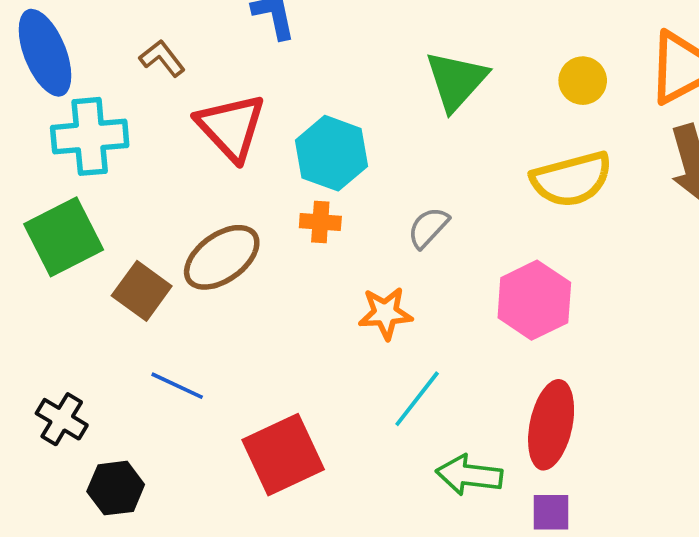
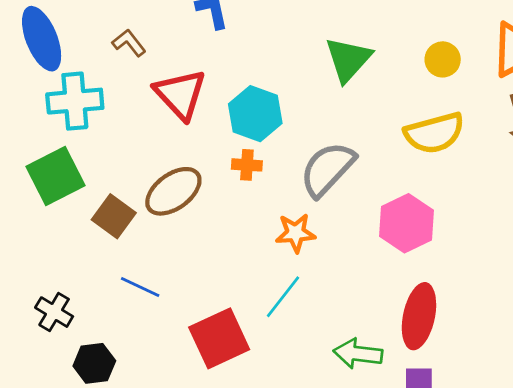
gray semicircle: (428, 228) -> (327, 169), size x1.8
cyan line: (417, 399) -> (283, 297), moved

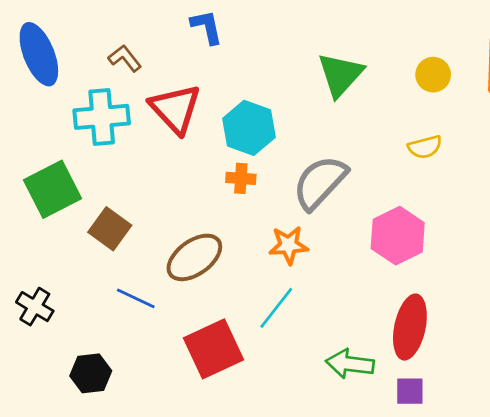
cyan cross: (75, 101) -> (102, 117), moved
yellow semicircle: (434, 133) -> (425, 147), size x0.6
brown ellipse: (173, 191) -> (194, 257), moved
black cross: (54, 312) -> (35, 307), moved

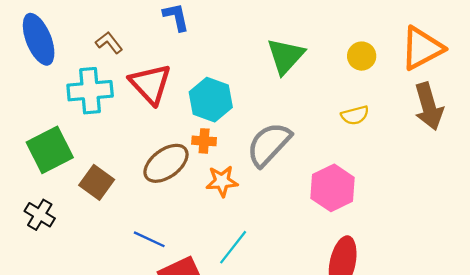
orange star: (289, 245) -> (222, 181), moved
brown ellipse: (194, 257) -> (166, 163), moved
blue line: (136, 298) -> (149, 239), moved
black cross: (35, 307) -> (40, 215), moved

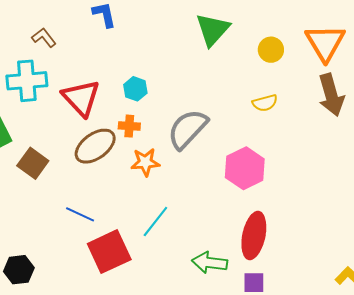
orange triangle: (422, 48) -> (325, 43), turned -33
green triangle: (286, 56) -> (213, 30), moved
red triangle: (150, 84) -> (81, 98), moved
cyan hexagon: (211, 100) -> (135, 89), size x0.6

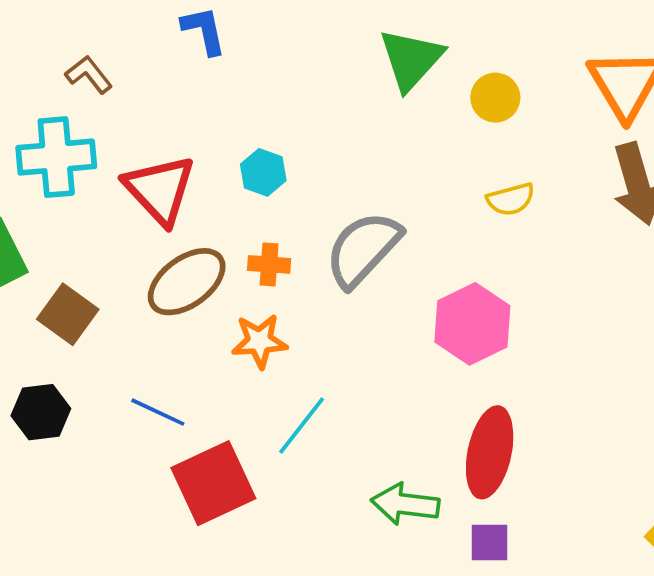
yellow circle: (271, 50) -> (495, 98), moved
orange cross: (129, 126) -> (269, 264), moved
orange star: (145, 162) -> (259, 341), moved
black hexagon: (19, 270) -> (41, 412), moved

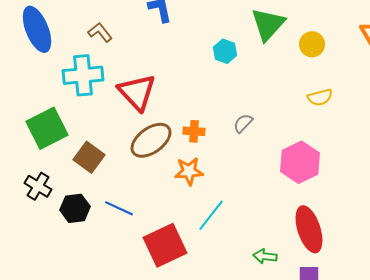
cyan hexagon: (263, 172) -> (225, 51), moved
gray semicircle: (363, 249) -> (243, 123), size x0.5
blue line: (158, 412) -> (119, 208), moved
red ellipse: (490, 452) -> (309, 229), turned -30
green arrow: (405, 504) -> (265, 256), size x0.7

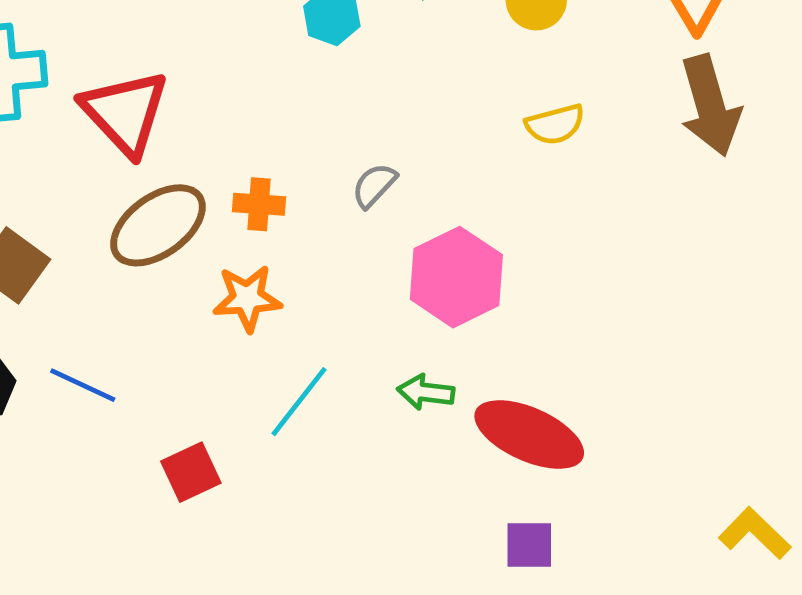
pink hexagon: (300, 162) -> (456, 277), moved
red ellipse: (309, 229) -> (529, 435), turned -48
red square: (165, 245) -> (191, 472), size x0.6
green arrow: (265, 256) -> (426, 392), moved

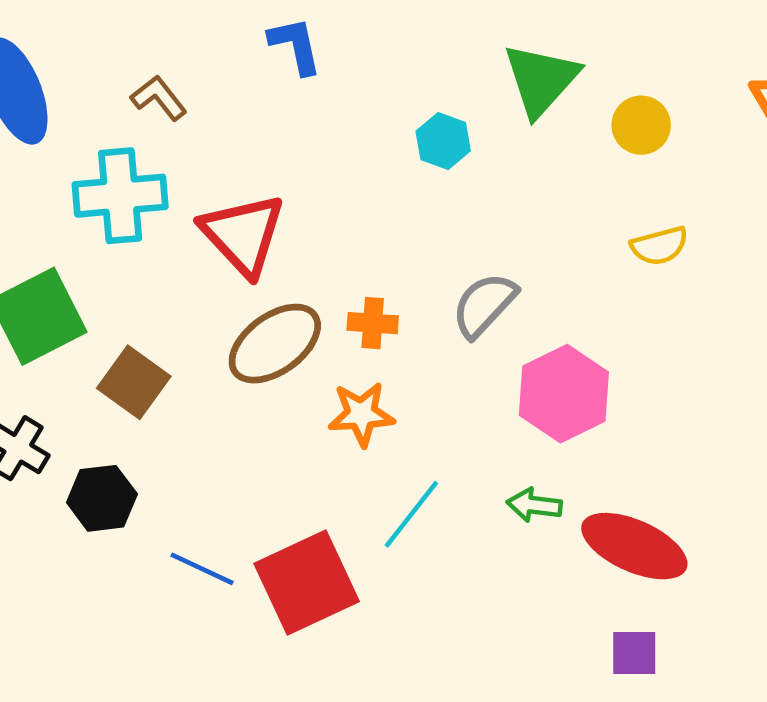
gray semicircle: (374, 185) -> (484, 305), size x1.5
blue line: (83, 385) -> (202, 569), moved
red square: (191, 472) -> (307, 582), size x1.8

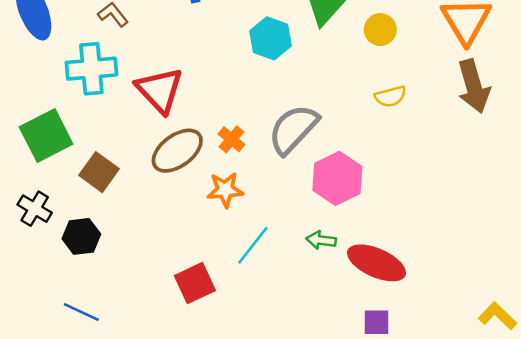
cyan hexagon: (443, 141) -> (271, 38), size x1.4
gray semicircle: (484, 305) -> (293, 129), size x1.4
orange cross: (373, 323) -> (231, 139), turned 36
blue line: (202, 569) -> (81, 312), moved
red square: (307, 582) -> (195, 283), size x0.7

